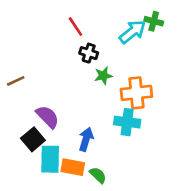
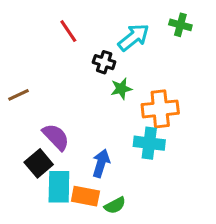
red line: (75, 27) -> (68, 31), moved
cyan arrow: (132, 32) -> (134, 37), moved
green semicircle: (98, 175) -> (115, 205), turned 108

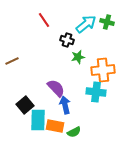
green cross: (180, 25) -> (107, 22), moved
purple semicircle: (56, 137) -> (56, 88), moved
blue arrow: (101, 163) -> (65, 105), turned -30

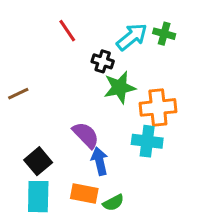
green star: (78, 57) -> (120, 87), size x1.5
cyan rectangle: (38, 120) -> (38, 197), moved

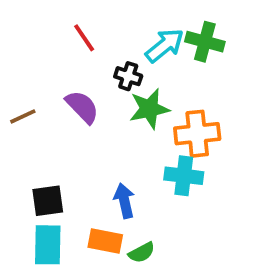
green cross: (164, 34) -> (205, 42), size x1.4
purple semicircle: (86, 135) -> (82, 107), moved
black square: (38, 161) -> (48, 201), turned 32

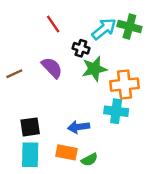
blue arrow: (124, 201) -> (79, 127), turned -85

